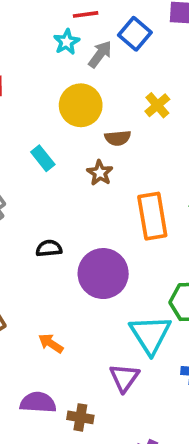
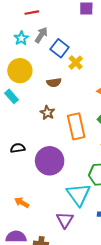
blue square: (135, 34) -> (60, 48), moved
cyan star: (67, 42) -> (21, 38), moved
yellow circle: (81, 105) -> (20, 71), moved
brown star: (100, 173) -> (47, 113), moved

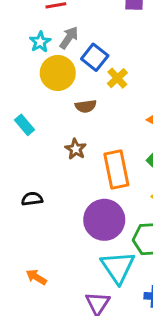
yellow circle: (20, 71) -> (58, 73), moved
purple circle: (50, 161) -> (104, 220), moved

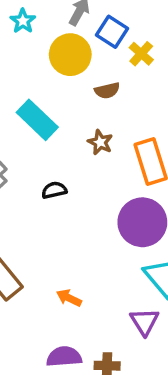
cyan star: (40, 42) -> (23, 21), moved
cyan rectangle: (25, 125) -> (37, 120), size x1.6
black semicircle: (32, 199) -> (54, 190), moved

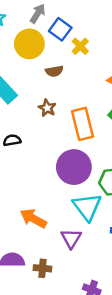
orange arrow: (69, 298) -> (33, 218), moved, size x1.5

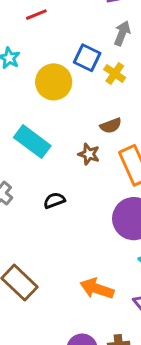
gray arrow: (38, 13) -> (122, 33), moved
brown semicircle: (54, 71) -> (111, 126), moved

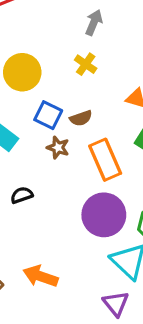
blue square: (87, 58) -> (48, 115), moved
orange arrow: (97, 289) -> (41, 276), moved

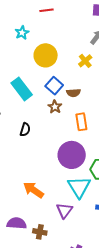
orange rectangle: (105, 160) -> (81, 122), size x0.7
black semicircle: (22, 195) -> (25, 130), turned 112
orange arrow: (41, 276) -> (33, 190), moved

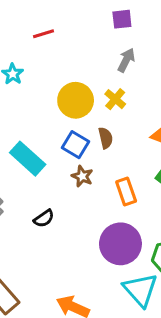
yellow circle: (46, 55) -> (76, 100), moved
brown semicircle: (74, 93) -> (106, 138), moved, turned -88
black semicircle: (25, 130) -> (44, 219), turned 48

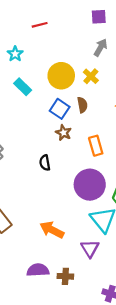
cyan rectangle: (28, 159) -> (23, 87), moved, size x0.7
black semicircle: (44, 219) -> (45, 163), moved, turned 112

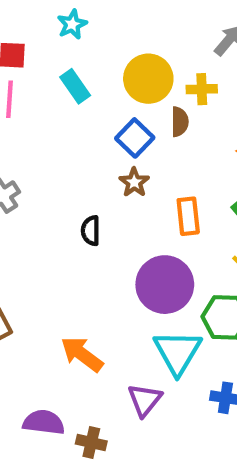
yellow cross: (91, 76) -> (202, 89), turned 35
brown semicircle: (82, 105) -> (180, 122), moved

